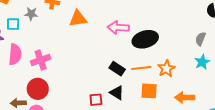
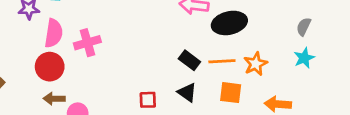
red circle: (38, 89) -> (50, 67), moved
red square: (96, 100) -> (148, 100), moved

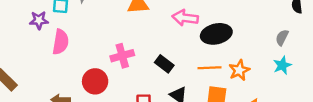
pink cross: (87, 43) -> (122, 56), moved
black rectangle: (189, 60) -> (164, 64), moved
red circle: (50, 67) -> (95, 81), moved

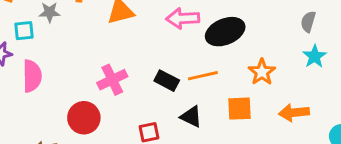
orange line: (209, 68) -> (203, 76), moved

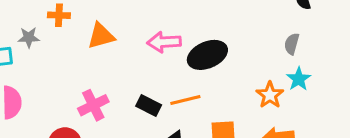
orange star: (262, 72) -> (270, 95), moved

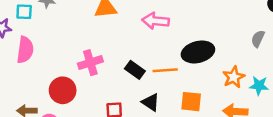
black ellipse: (207, 55) -> (198, 52), moved
cyan star: (299, 79) -> (259, 86), moved, turned 30

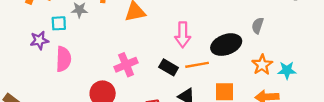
pink arrow: (155, 21) -> (183, 35), moved, turned -90
gray semicircle: (258, 39) -> (258, 26), moved

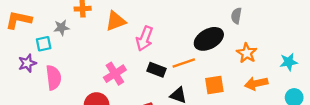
pink arrow: (183, 35) -> (145, 39), moved, turned 30
cyan star: (287, 70) -> (289, 62), moved

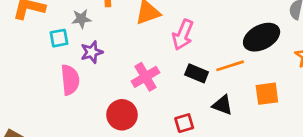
purple star: (27, 63) -> (92, 52), moved

